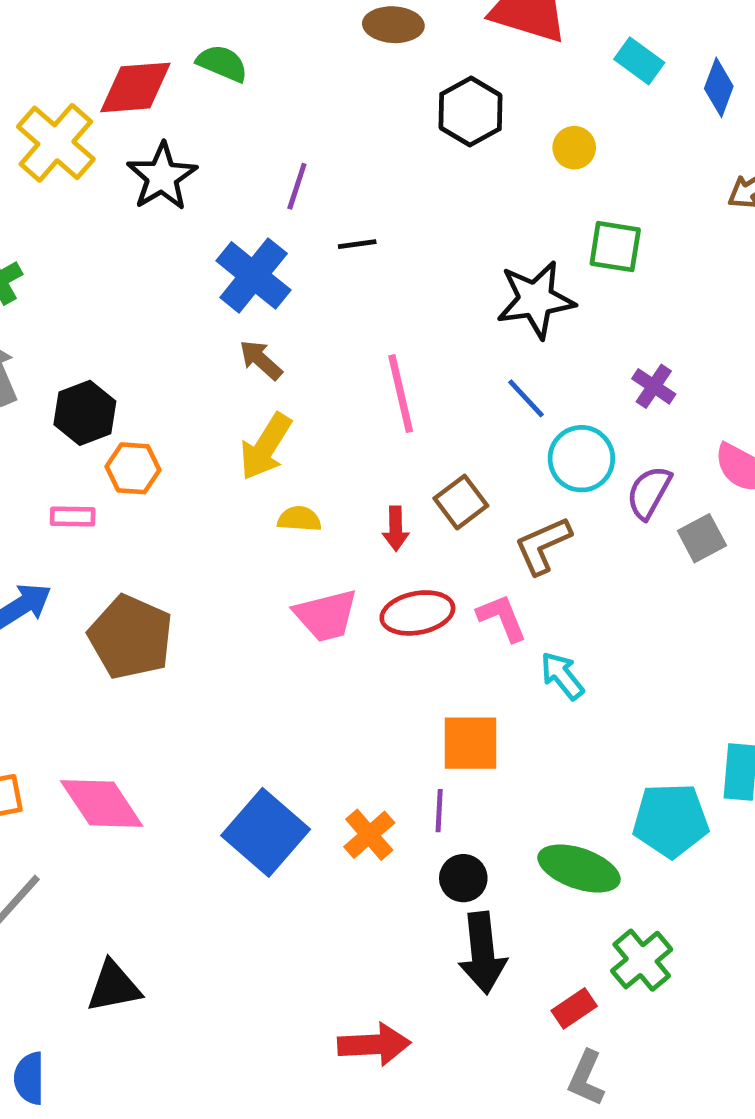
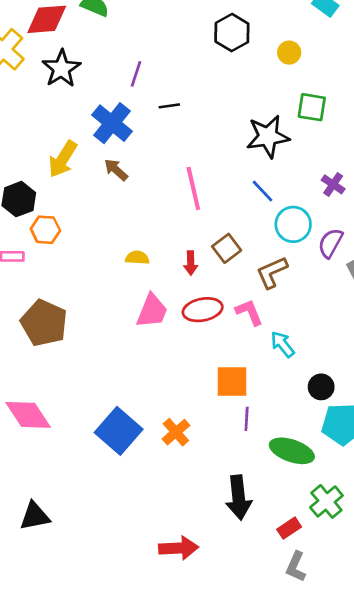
yellow arrow: (266, 447) -> (63, 159), moved
pink trapezoid: (326, 615) -> (152, 311), turned -54
purple line: (439, 811) -> (247, 419), moved
black circle: (463, 878) -> (321, 387), moved

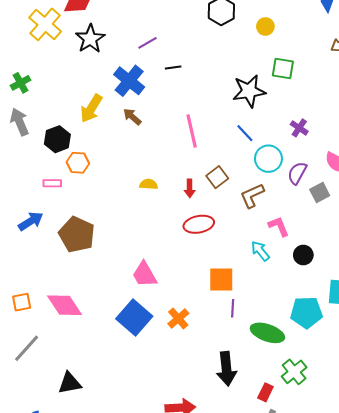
purple line: (136, 74) -> (148, 43), turned 42
pink trapezoid: (152, 311) -> (144, 274), moved, turned 128
pink L-shape: (249, 312) -> (279, 226), moved
black circle: (321, 387) -> (303, 255), moved
red rectangle: (289, 528) -> (265, 392), turned -30

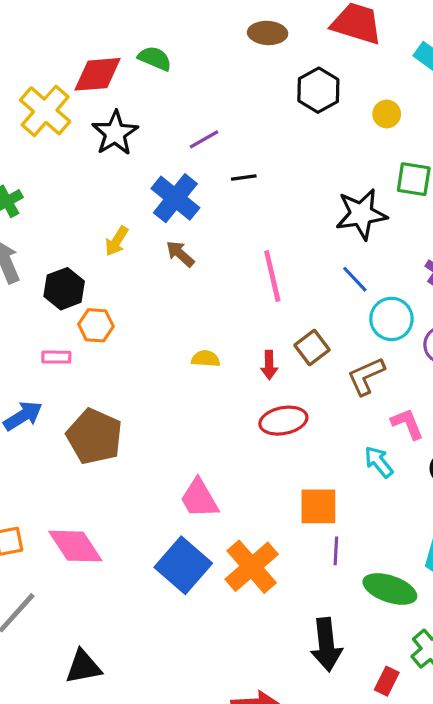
yellow arrow: (91, 108) -> (117, 241), size x0.7
orange cross: (178, 319) -> (252, 567), size x1.6

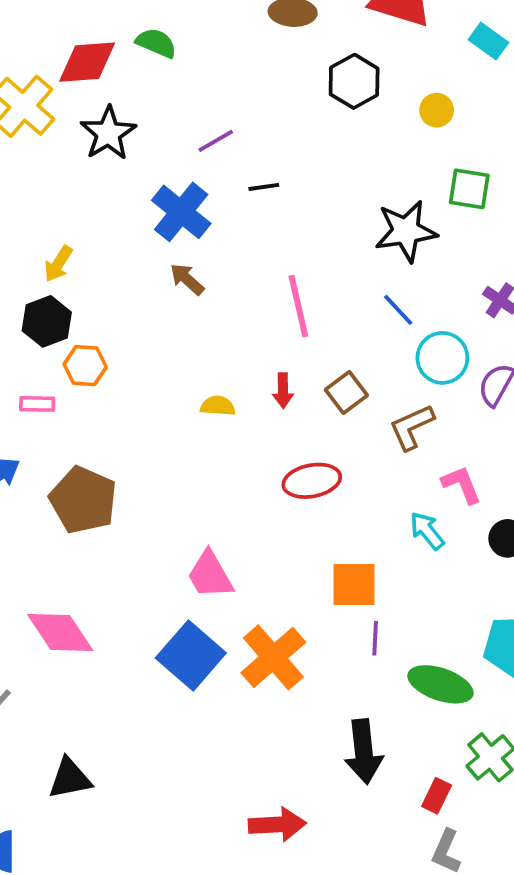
yellow arrow: (117, 241) -> (58, 264), moved
red arrow: (269, 365) -> (283, 391), moved

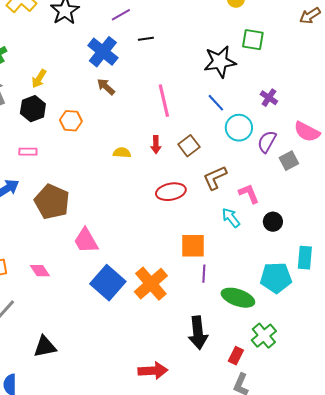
orange hexagon: (85, 366) -> (71, 121), moved
brown L-shape: (412, 427) -> (215, 178), moved
pink trapezoid: (210, 575) -> (86, 241), moved
pink diamond: (60, 632) -> (40, 271), size x0.6

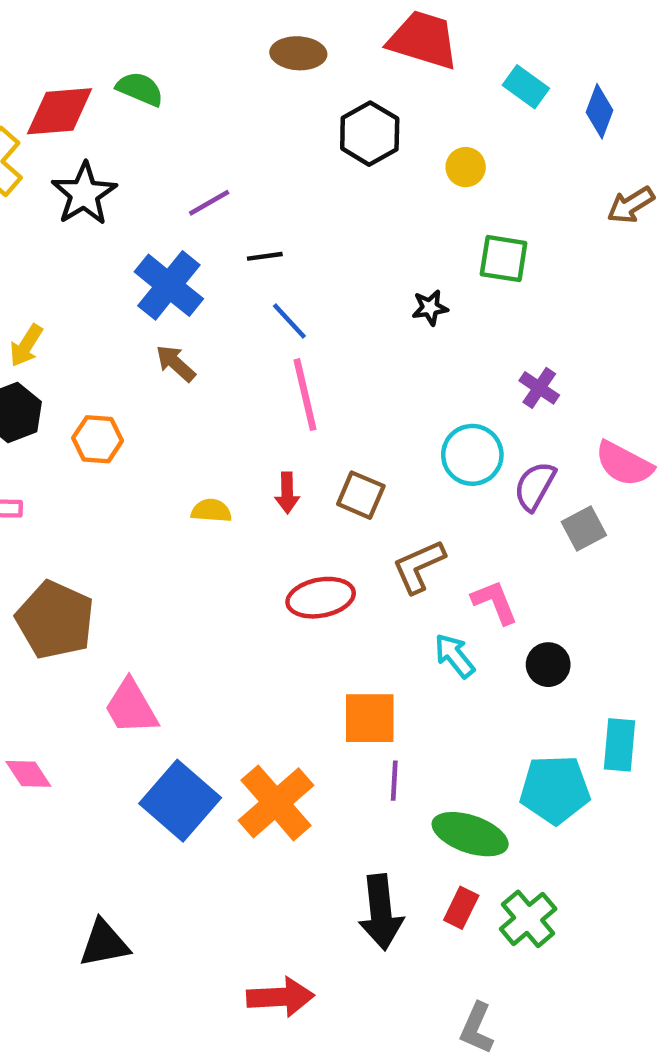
black star: (220, 62) -> (430, 308), size x0.5
blue line: (216, 103) -> (289, 321), moved
brown square: (189, 146) -> (361, 495), turned -30
black triangle: (45, 347) -> (104, 943), moved
red rectangle: (236, 356) -> (461, 908), moved

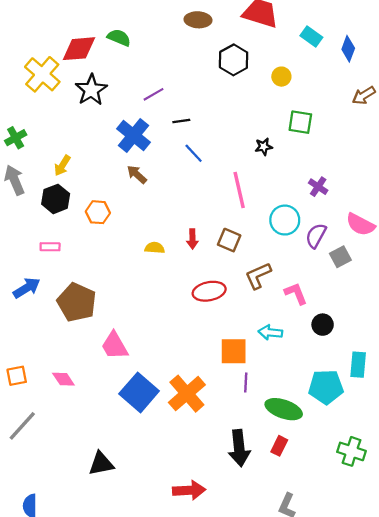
pink line: (305, 395) -> (239, 190), moved
cyan arrow: (454, 656) -> (270, 332), moved, turned -45
green cross: (528, 919) -> (352, 451), moved, turned -32

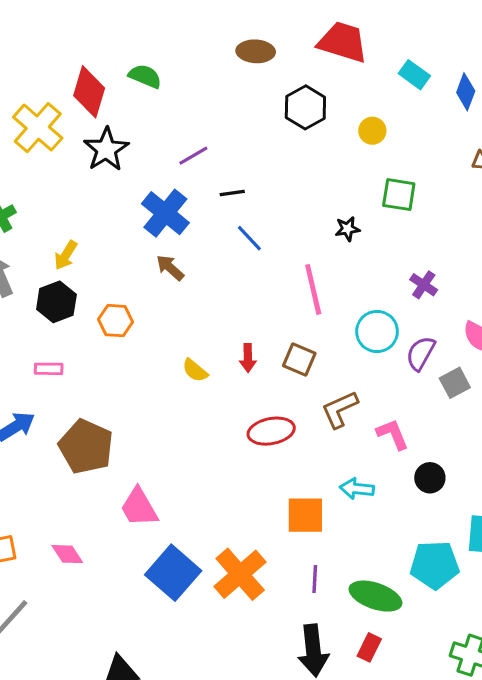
red diamond: (79, 49) -> (89, 92), turned -69
yellow semicircle: (155, 248) -> (195, 370), turned -144
purple line: (246, 382) -> (315, 579), moved

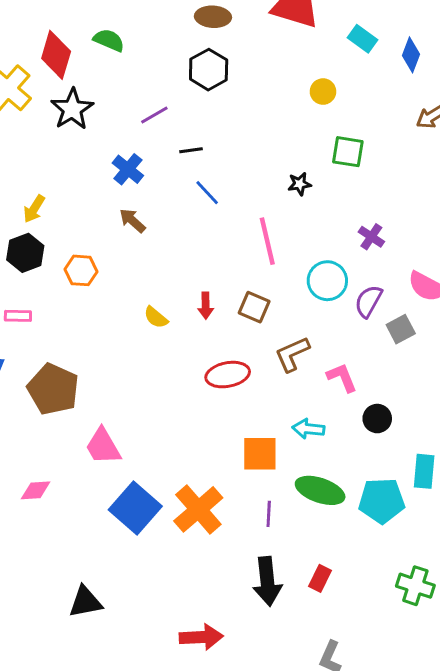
black hexagon: (305, 107) -> (209, 70), moved
blue cross: (165, 213) -> (128, 169), size x0.7
pink diamond: (67, 554) -> (36, 490), turned -60
green ellipse: (375, 596) -> (320, 490), moved

